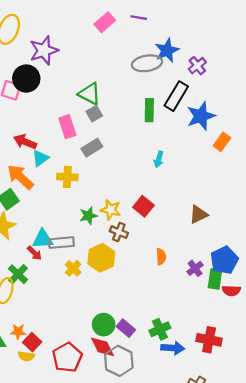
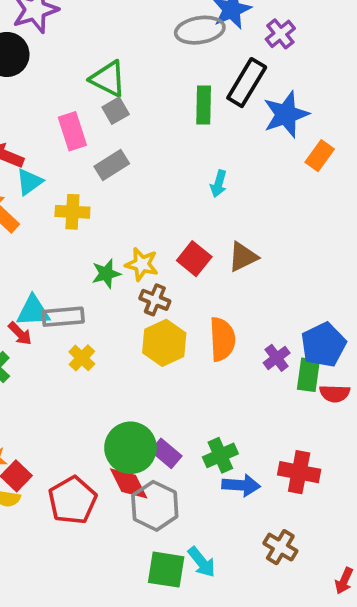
brown triangle: (199, 214) -> (243, 257), moved
orange semicircle: (161, 257) -> (222, 339), size x1.6
yellow hexagon: (101, 258) -> (164, 343), moved
green circle: (104, 325) -> (131, 448), size x1.4

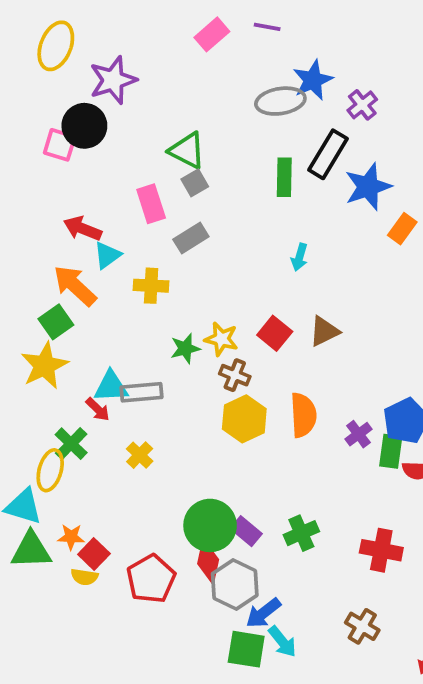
yellow cross: (82, 358) -> (140, 455), moved
red diamond: (129, 483) -> (208, 562), turned 39
blue arrow: (241, 485) -> (263, 613), moved, turned 138

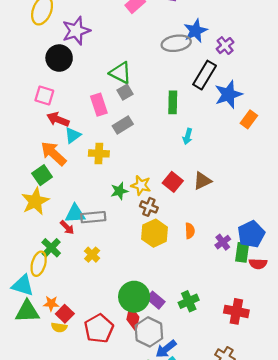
pink square: (60, 145) -> (44, 96), moved
green rectangle: (284, 177) -> (173, 102), moved
orange semicircle: (303, 415) -> (190, 231), size x0.6

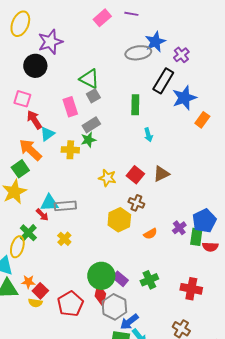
red arrow: (58, 119) -> (34, 120), turned 36
cyan arrow: (188, 136) -> (148, 135), turned -32
green star: (119, 191) -> (88, 140), moved
brown cross: (149, 207) -> (136, 203), moved
orange semicircle: (190, 231) -> (150, 234), moved, turned 64

